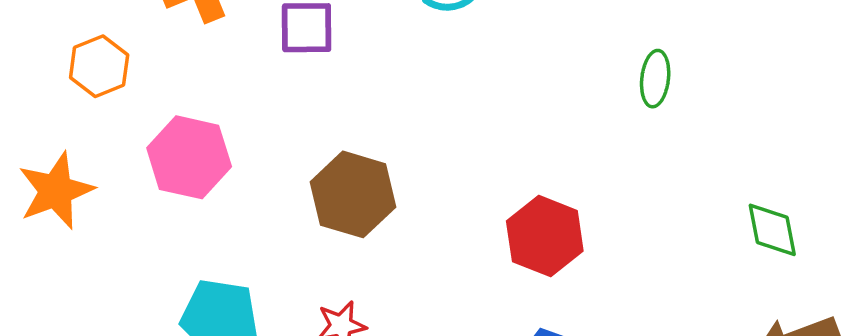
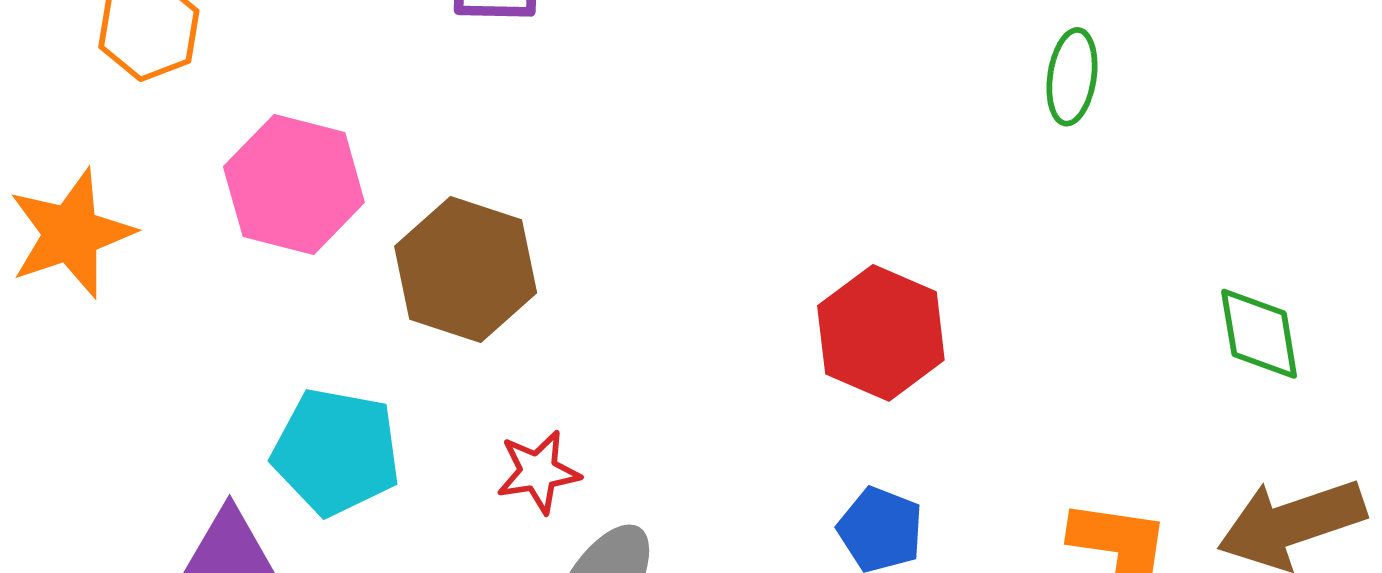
brown hexagon: (353, 194) -> (466, 269), moved

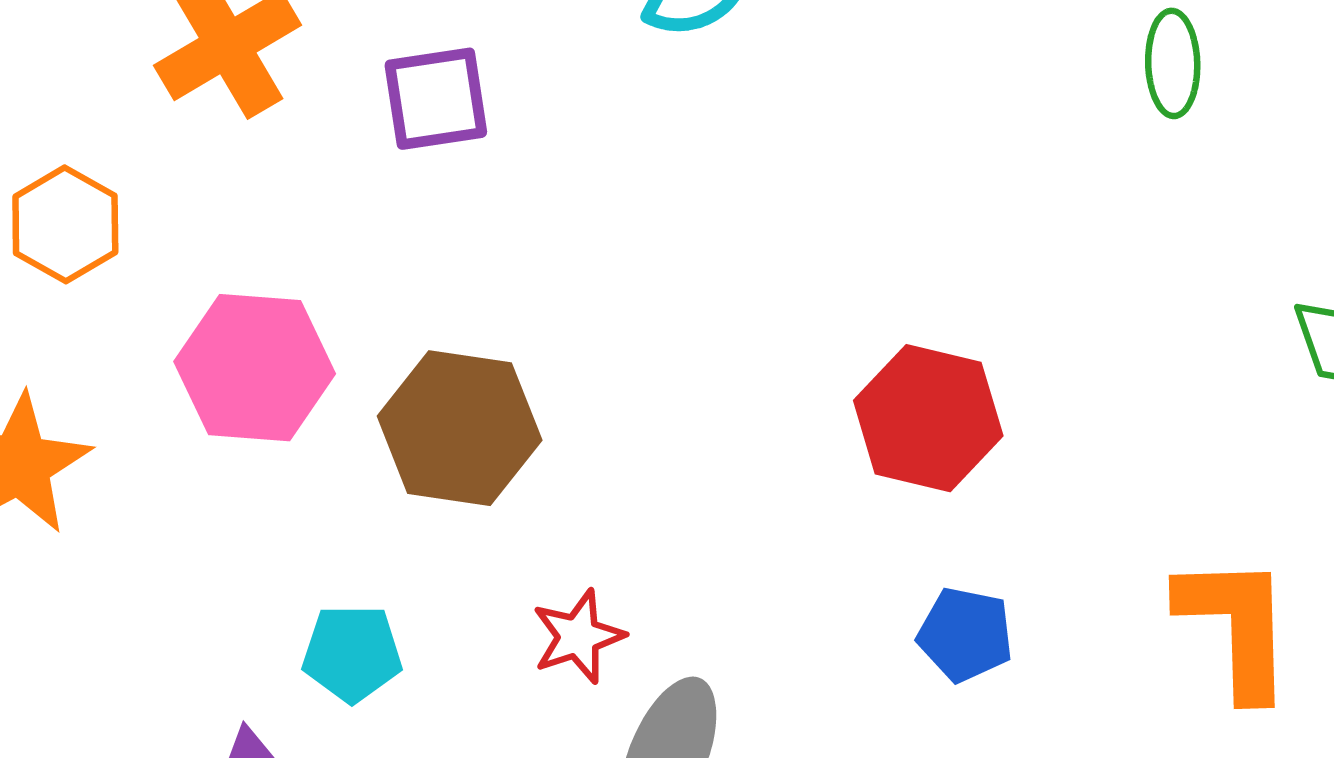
green ellipse: (1072, 77) -> (1173, 63), moved
cyan pentagon: (336, 452) -> (352, 653), size x0.7

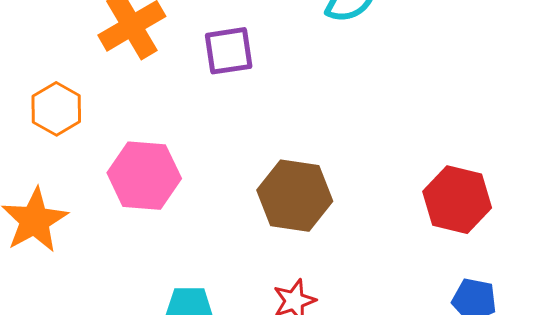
brown hexagon: (460, 428) -> (295, 196), moved

